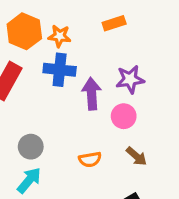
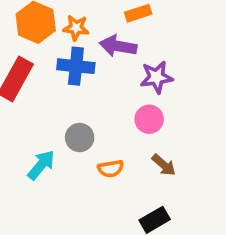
purple arrow: (92, 94) -> (118, 46), moved, turned -76
gray circle: (31, 147) -> (80, 138), moved
cyan arrow: (29, 180) -> (41, 165), moved

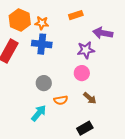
purple arrow: (118, 46) -> (103, 33), moved
cyan arrow: (41, 165) -> (39, 113), moved

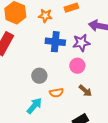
orange star: (42, 23) -> (45, 16), moved
blue cross: (42, 44) -> (55, 42), moved

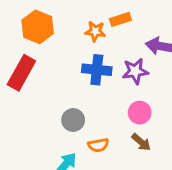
orange star: (45, 16) -> (95, 31), moved
pink circle: (77, 66) -> (140, 113), moved

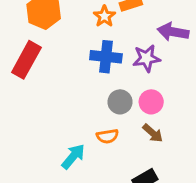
orange star: (95, 31) -> (104, 16), turned 30
gray circle: (73, 120) -> (120, 102), moved

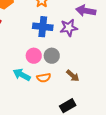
pink circle: (151, 102) -> (34, 56), moved
cyan arrow: (73, 156) -> (22, 75), moved, turned -102

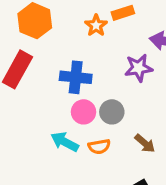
blue cross: (43, 27) -> (76, 77), moved

